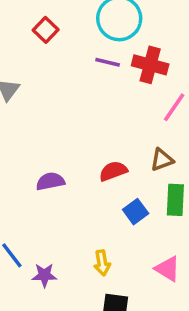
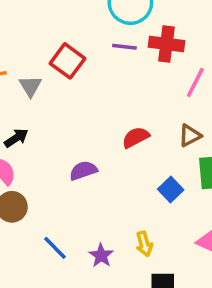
red square: (46, 30) -> (67, 61), moved, size x1.4
red semicircle: (113, 171) -> (136, 137), moved
purple star: (44, 275) -> (101, 255), moved, turned -30

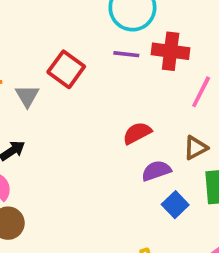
red semicircle: (136, 137) -> (137, 133), moved
purple semicircle: (83, 171) -> (156, 171), moved

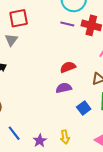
red square: (66, 69) -> (19, 18), moved, turned 36
purple semicircle: (156, 171) -> (64, 88), moved

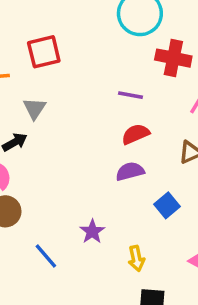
purple line: (67, 24) -> (130, 95), moved
gray triangle: (11, 40) -> (34, 109), moved
purple star: (40, 141) -> (92, 231), moved

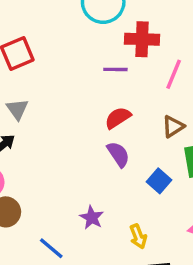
purple line: (130, 95) -> (115, 69), moved
purple semicircle: (130, 171) -> (118, 154), turned 80

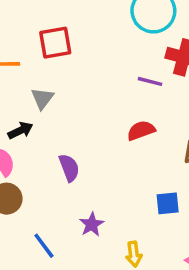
purple semicircle: (118, 154) -> (69, 168), moved
blue square: (159, 181) -> (168, 203), turned 30

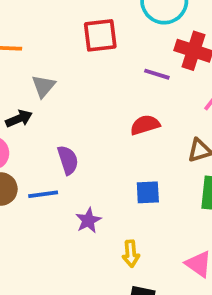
red square: (55, 43) -> (100, 35), moved
blue square: (168, 203) -> (148, 192), moved
blue line: (44, 246) -> (43, 194), moved, turned -64

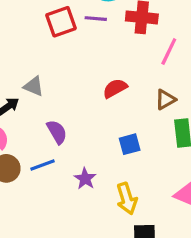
purple line: (157, 74) -> (96, 19), moved
gray triangle: (44, 86) -> (34, 86), moved, turned -35
yellow arrow: (131, 254) -> (127, 199), size x1.4

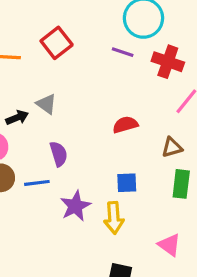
red square: (61, 22) -> (57, 43), moved, turned -32
purple star: (85, 179) -> (75, 206), size x1.4
yellow arrow: (127, 199) -> (114, 218), moved

